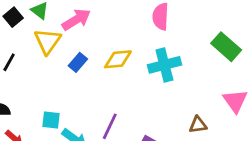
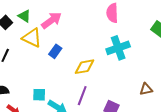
yellow triangle: (48, 41) -> (32, 38), turned -35
yellow diamond: (118, 59) -> (85, 67), moved

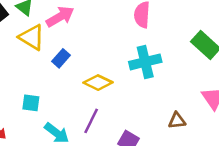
yellow diamond: (85, 67) -> (98, 83), turned 30
cyan square: (39, 95) -> (31, 103), moved

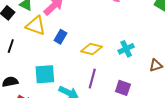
cyan cross: (145, 62) -> (126, 49), moved, size x0.7
cyan square: (31, 103) -> (45, 74), size x1.5

